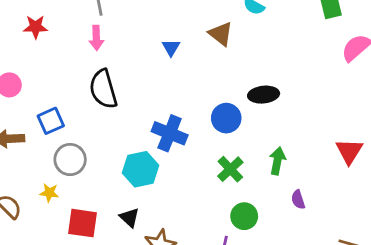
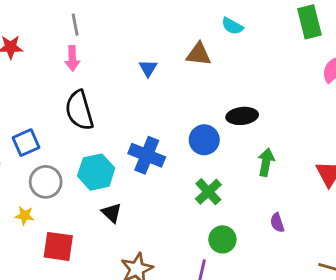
brown triangle: (221, 34) -> (199, 54), turned -32
green arrow: (277, 161) -> (266, 162), moved
cyan hexagon: (141, 169) -> (96, 172), moved
black triangle: (129, 218) -> (112, 213), moved

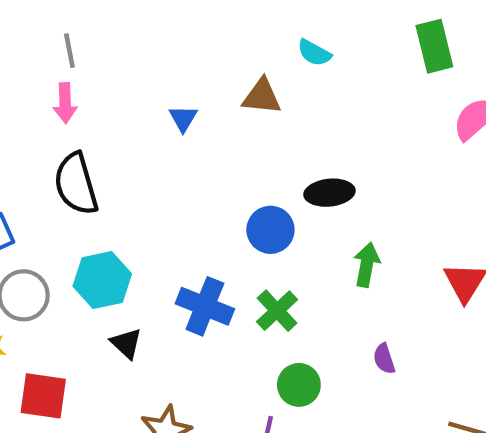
blue cross: (147, 155) -> (205, 306), moved

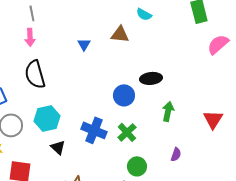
purple semicircle: (384, 359) -> (176, 154), turned -144

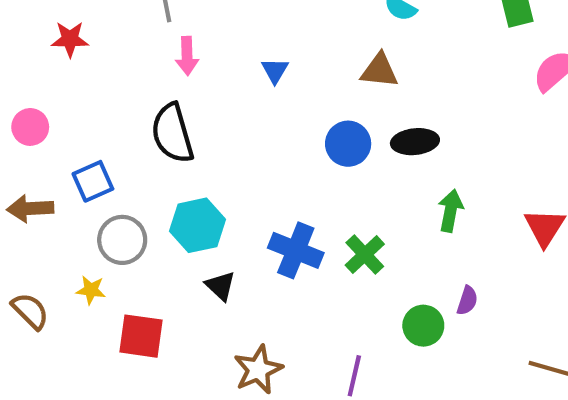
brown triangle: (120, 34) -> (379, 71), moved
pink arrow: (30, 37) -> (187, 56), moved
blue circle: (124, 95) -> (348, 144), moved
green circle: (137, 166) -> (423, 326), moved

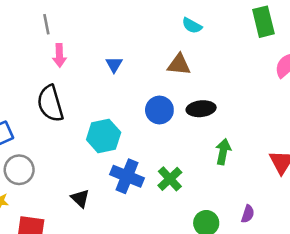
cyan hexagon: (197, 225) -> (104, 136), moved
purple semicircle: (467, 301) -> (248, 214), moved

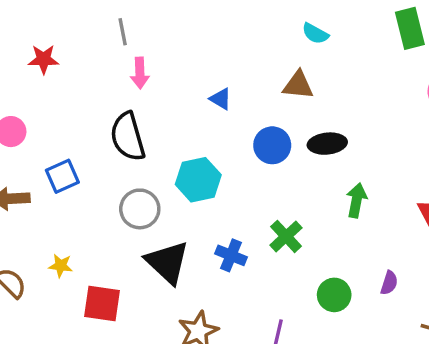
blue triangle: (114, 65) -> (221, 99), moved, turned -30
gray circle: (19, 170) -> (140, 209), moved
blue cross: (127, 176) -> (231, 255), moved, size x0.7
black triangle: (80, 198) -> (167, 262), size x1.8

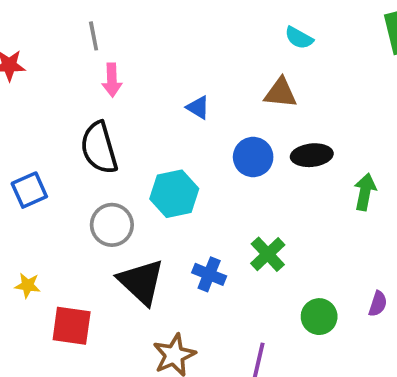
green arrow: (357, 200) -> (365, 192), moved

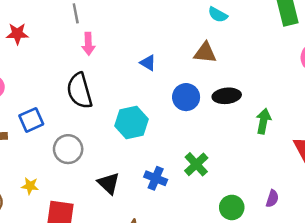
gray circle: (112, 225) -> (68, 149), moved
black triangle: (141, 282) -> (109, 183), size x0.7

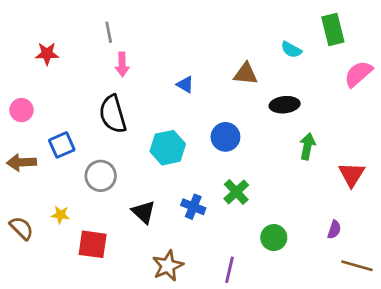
cyan semicircle: (218, 15) -> (291, 50), moved
black ellipse: (227, 96) -> (285, 105), moved
blue circle: (186, 97) -> (225, 137), moved
purple semicircle: (272, 199) -> (334, 230), moved

